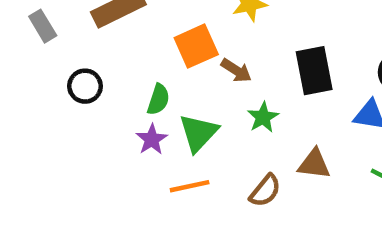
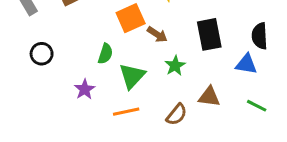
black circle: (85, 86) -> (42, 54), moved
purple star: (152, 140) -> (85, 89), moved

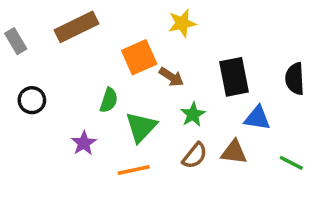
blue triangle: (246, 64) -> (257, 118), moved
brown semicircle: (177, 115) -> (195, 156), moved

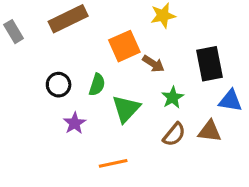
black circle: (32, 100) -> (59, 85), moved
orange line: (134, 170) -> (113, 163), moved

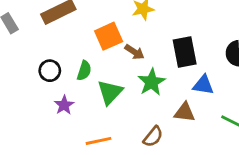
green star: (173, 97) -> (152, 82), size x1.4
brown semicircle: (174, 134) -> (153, 137), moved

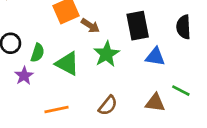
green semicircle: (84, 71) -> (38, 53), moved
green triangle: (110, 92) -> (67, 64), turned -45
brown triangle: (185, 112) -> (155, 103), moved

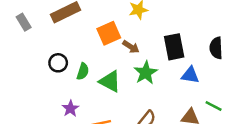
purple star: (24, 76) -> (70, 108), moved

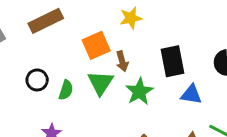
brown arrow: (131, 47) -> (122, 61), turned 42
green triangle: (110, 81) -> (100, 83), moved, turned 35

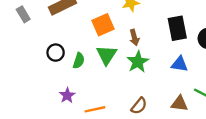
brown arrow: (122, 61) -> (134, 37), moved
black rectangle: (173, 61) -> (177, 28), moved

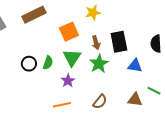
black rectangle: (177, 28) -> (119, 42), moved
black circle: (56, 53) -> (29, 64), moved
purple star: (67, 95) -> (68, 81), moved

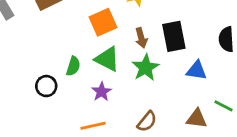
green triangle: (72, 58) -> (107, 59), turned -36
black circle: (29, 64) -> (46, 86), moved

